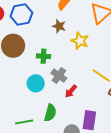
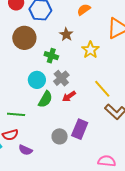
brown star: (59, 26) -> (66, 34), moved
green semicircle: (50, 113) -> (45, 99), moved

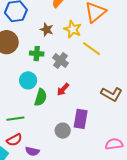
yellow star: (90, 50) -> (73, 29), moved
gray cross: (61, 78) -> (60, 60), moved
yellow line: (102, 89) -> (91, 49), moved

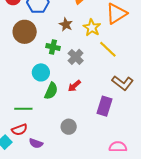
brown L-shape: (112, 94) -> (123, 83), moved
purple rectangle: (81, 119) -> (105, 106), moved

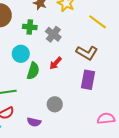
yellow line: (108, 49) -> (98, 22), moved
brown L-shape: (123, 83) -> (87, 53), moved
purple semicircle: (36, 143) -> (34, 122), moved

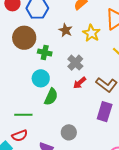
green cross: (30, 27) -> (45, 52), moved
red arrow: (56, 63) -> (80, 83), moved

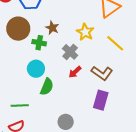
brown star: (66, 30) -> (52, 28), moved
yellow star: (91, 33) -> (85, 32), moved

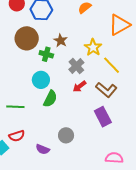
yellow line: (115, 43) -> (112, 65), moved
purple rectangle: (101, 100) -> (103, 117), turned -48
green line: (20, 106) -> (15, 107), moved

